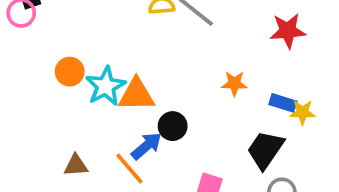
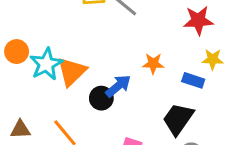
orange triangle: (136, 95) -> (72, 72), turned -44
yellow star: (302, 112) -> (213, 59), moved
blue arrow: (147, 146) -> (118, 86), moved

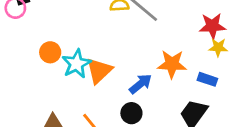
yellow star: (213, 59) -> (218, 47), moved
orange star: (153, 64) -> (172, 64), size x1.5
black circle: (101, 98) -> (131, 113), moved

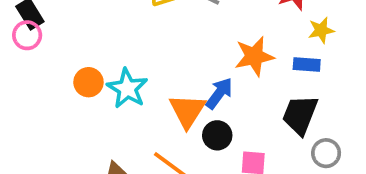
yellow star: (218, 47) -> (321, 30), moved
orange triangle: (99, 71) -> (187, 111), moved

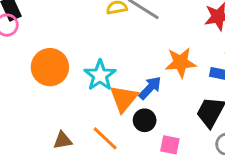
orange circle: (88, 82) -> (50, 67), size x1.6
cyan star: (127, 88) -> (100, 75), moved

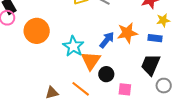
orange circle: (50, 67) -> (37, 31), moved
blue arrow: (150, 88) -> (107, 40), moved

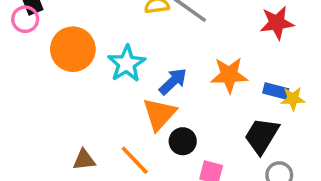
yellow star: (163, 20) -> (293, 99), moved
blue arrow: (107, 40) -> (173, 81), moved
cyan star: (73, 46) -> (126, 64), moved

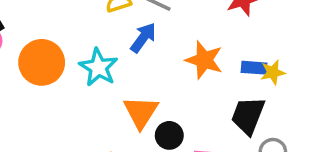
orange star: (229, 75) -> (204, 60), turned 30
blue arrow: (173, 81) -> (143, 38), moved

